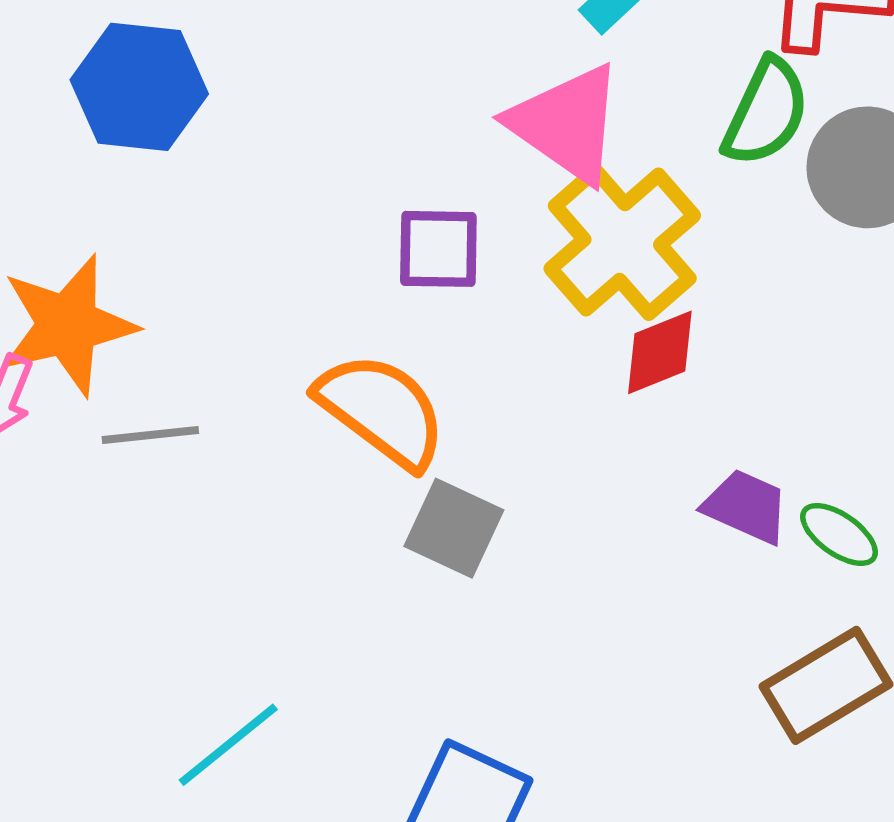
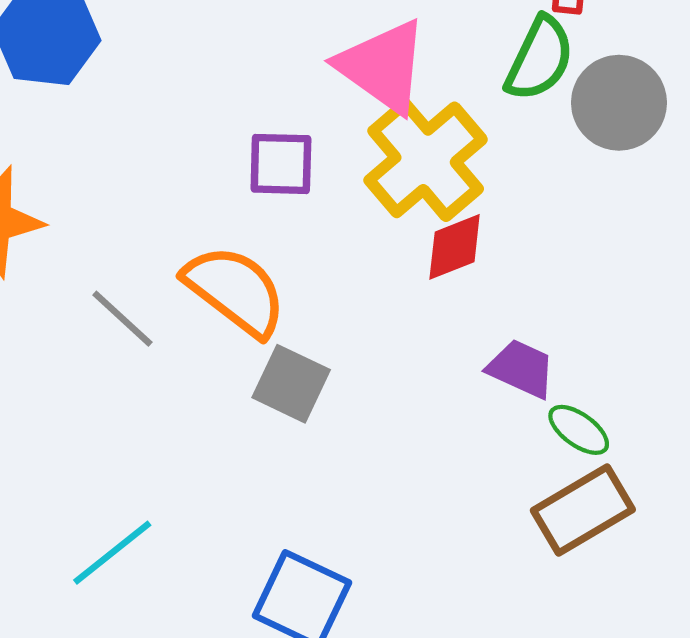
gray line: (150, 435) -> (122, 319), moved, turned 48
green ellipse: (839, 534) -> (579, 430), moved

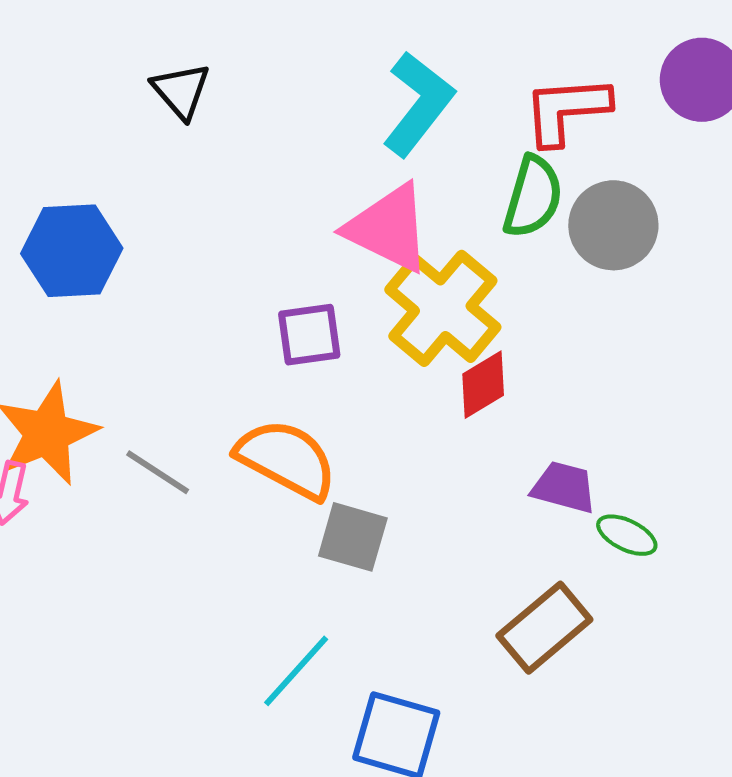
gray line: (122, 319) -> (158, 472), moved
brown rectangle: (583, 510) -> (544, 628), moved
cyan line: (112, 553) -> (296, 671), moved

